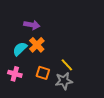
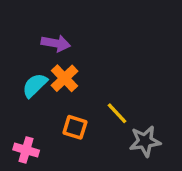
pink cross: (15, 74) -> (26, 150), moved
gray star: (64, 81) -> (145, 141), moved

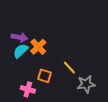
purple arrow: (56, 43) -> (20, 37), moved
pink cross: (26, 150) -> (28, 89), moved

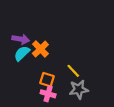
gray star: (86, 84) -> (79, 89), moved
pink cross: (28, 89) -> (48, 94), moved

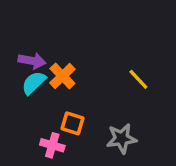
yellow line: (73, 71) -> (138, 79), moved
pink cross: (48, 94) -> (52, 145), moved

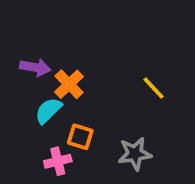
cyan semicircle: (34, 83) -> (48, 111), moved
pink cross: (52, 145) -> (58, 161), turned -30

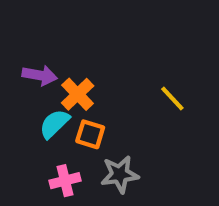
orange square: (80, 137) -> (90, 134), moved
gray star: (135, 154) -> (120, 174), moved

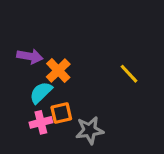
orange square: (90, 134) -> (61, 113), moved, turned -30
pink cross: (65, 181) -> (41, 122), moved

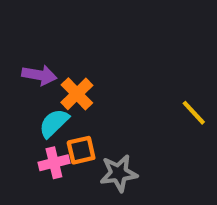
yellow line: (129, 74) -> (194, 113), moved

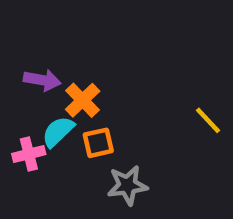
orange square: (81, 150) -> (98, 143), moved
pink cross: (54, 163) -> (29, 154), moved

